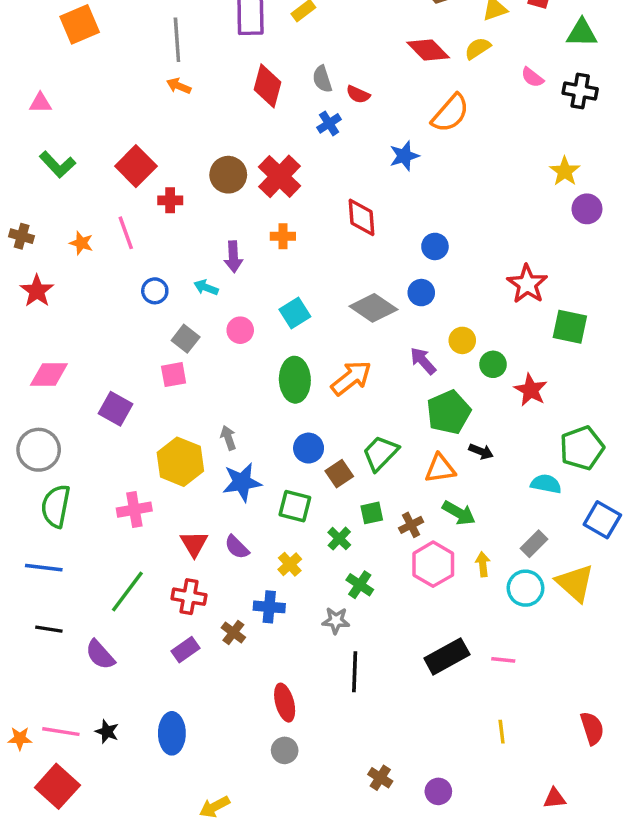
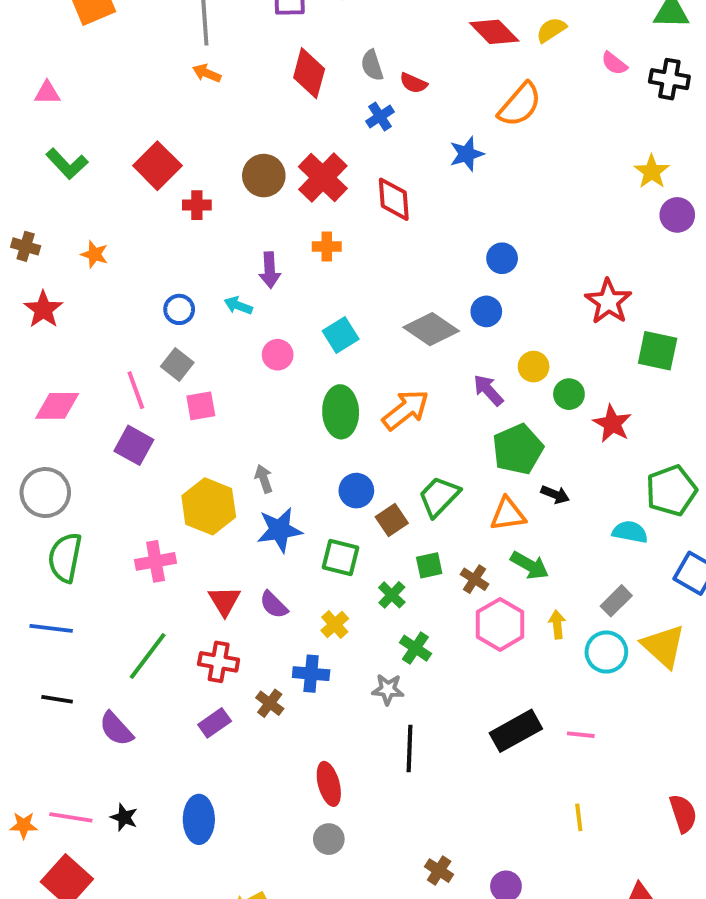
red diamond: (361, 217) -> (394, 199), moved
pink line: (126, 233) -> (136, 390), moved
gray square: (186, 339) -> (177, 365), moved
brown cross: (411, 525) -> (474, 579), turned -30

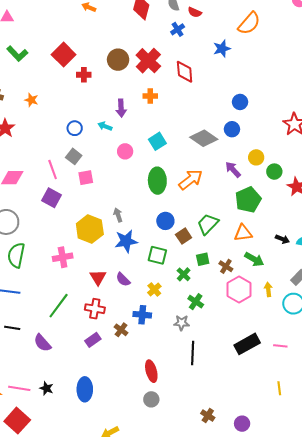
black arrow: (555, 495) -> (282, 239), moved

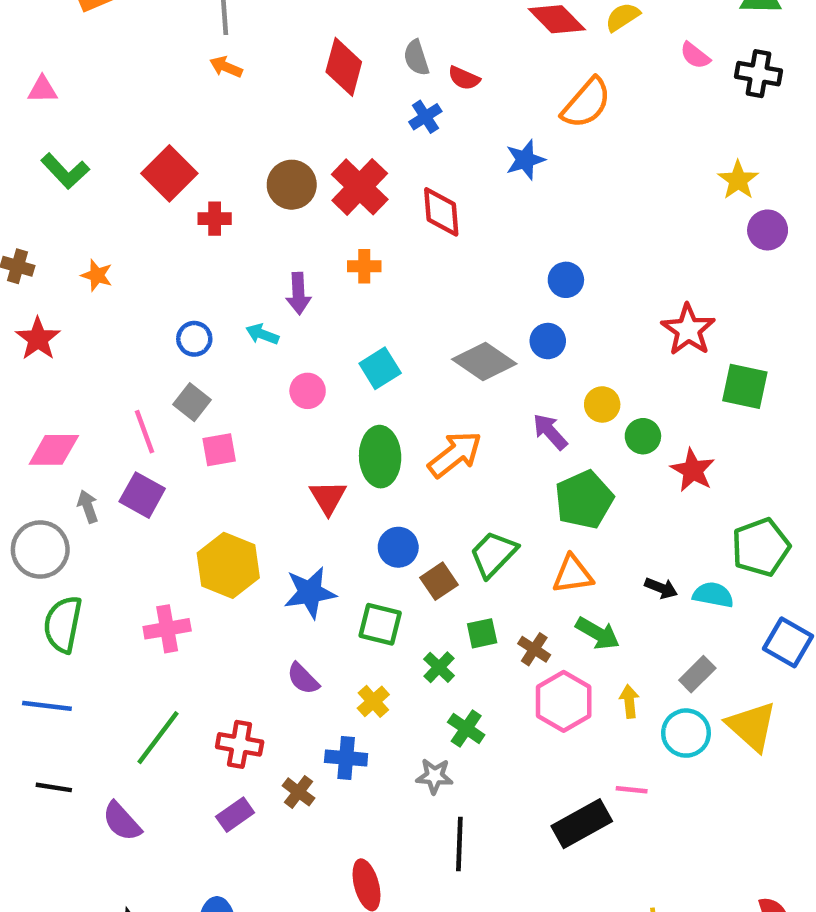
gray arrow: (118, 215) -> (88, 506), moved
red triangle: (98, 277) -> (328, 497), moved
pink line: (280, 346) -> (632, 790), moved

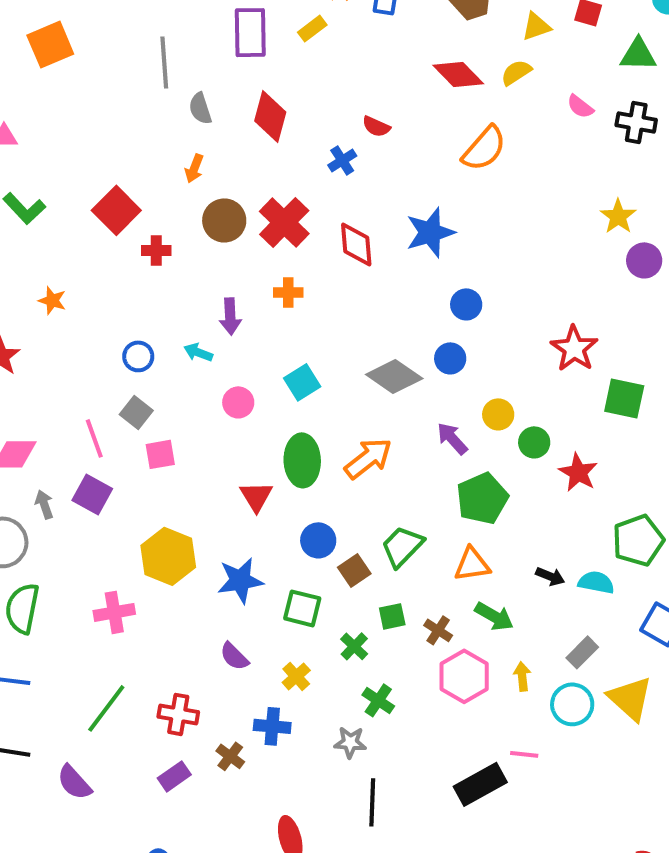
gray semicircle: (416, 58) -> (200, 109), moved
orange arrow: (226, 67) -> (194, 168), moved, turned -92
blue star: (525, 160) -> (430, 232), moved, size x1.4

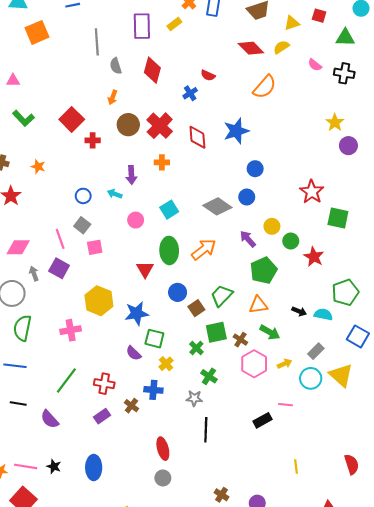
green square: (302, 608) -> (154, 339), moved
green square: (392, 616) -> (216, 332), size x1.5
yellow arrow: (522, 676) -> (284, 364), turned 72
black rectangle: (480, 784) -> (262, 420), size x0.7

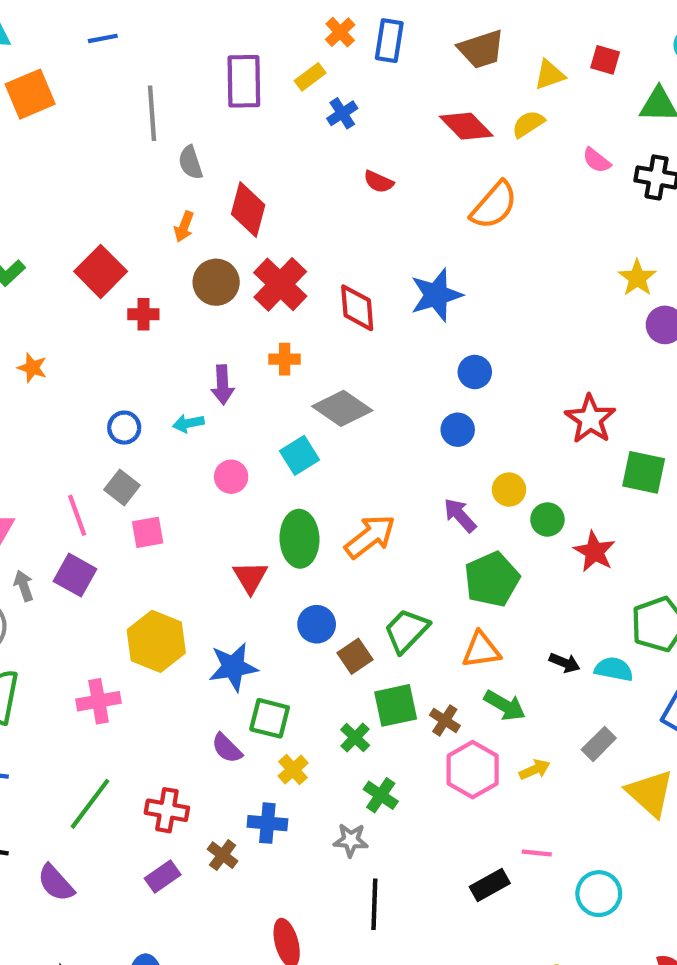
red diamond: (152, 70) -> (248, 210), moved
blue cross: (190, 93) -> (342, 113), moved
cyan arrow: (115, 194) -> (188, 423), turned -32
gray diamond: (217, 206) -> (342, 408), moved
cyan circle: (311, 378) -> (599, 894), moved

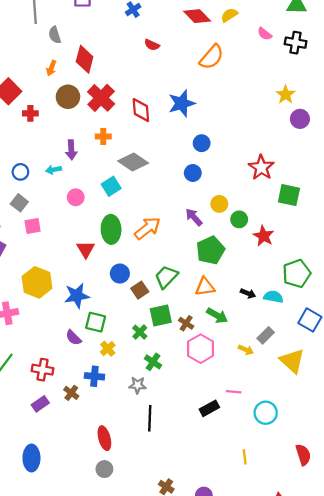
yellow arrow: (535, 770) -> (246, 350), moved, turned 48

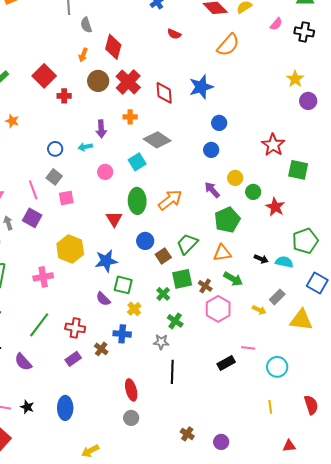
pink semicircle: (265, 34) -> (276, 24), turned -88
yellow triangle: (292, 361) -> (301, 320), turned -35
yellow line: (245, 457) -> (270, 407), moved

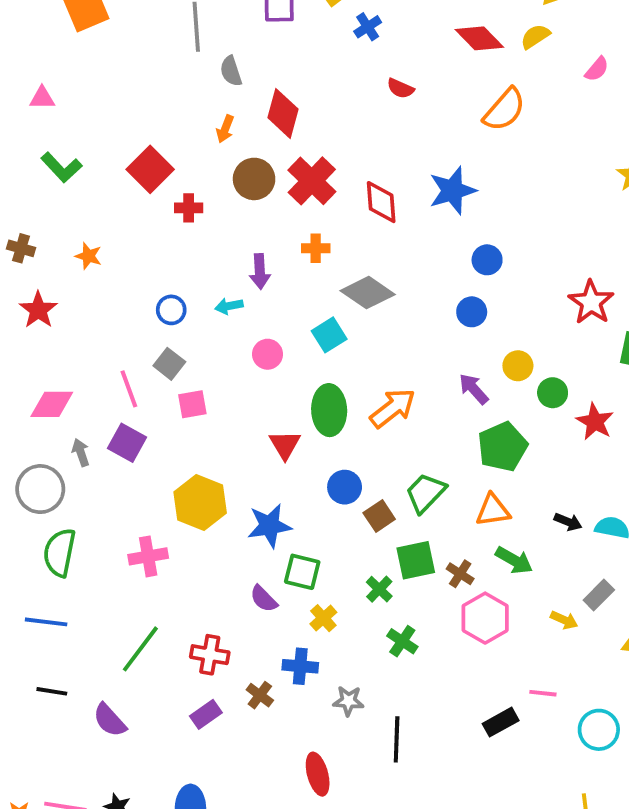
gray star: (161, 342) -> (348, 701), moved

